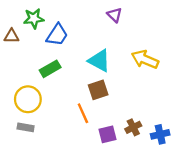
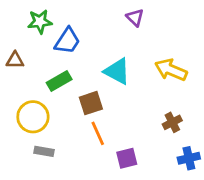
brown triangle: (11, 36) -> (15, 60), moved
brown square: (98, 90) -> (91, 103), moved
gray rectangle: (26, 127) -> (44, 151), moved
brown cross: (133, 127) -> (172, 122), moved

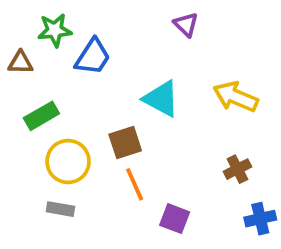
brown triangle: (15, 60) -> (20, 63), moved
green rectangle: (59, 81) -> (41, 116), moved
yellow circle: (33, 117) -> (68, 161), moved
purple square: (127, 158) -> (175, 219), turned 35

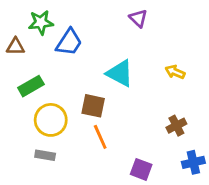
yellow arrow: (236, 97) -> (175, 72), size x0.6
brown square: (125, 142) -> (93, 106), turned 30
purple square: (175, 219) -> (141, 169), moved

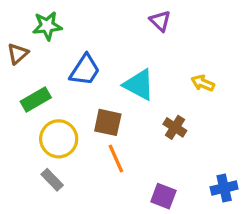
blue trapezoid: (69, 42) -> (85, 70), moved
brown triangle: (15, 47) -> (18, 54), turned -42
brown cross: (176, 126) -> (175, 127), moved, turned -30
gray rectangle: (45, 155) -> (52, 180), turned 36

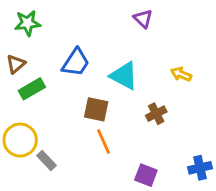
green star: (47, 26) -> (27, 23), moved
brown triangle: (18, 54) -> (16, 64), moved
brown cross: (175, 127) -> (156, 114), turned 30
yellow circle: (59, 139) -> (20, 140), moved

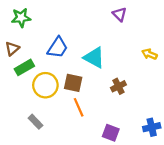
purple triangle: (143, 19) -> (120, 14), moved
yellow arrow: (181, 74) -> (149, 54), moved
yellow circle: (20, 140) -> (45, 85), moved

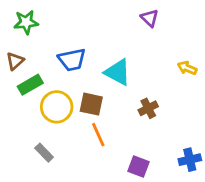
blue trapezoid: (58, 48) -> (72, 60), turned 45

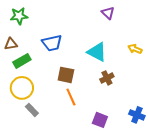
brown triangle: (15, 61) -> (11, 44), turned 32
cyan triangle: (118, 72) -> (97, 52), moved
yellow circle: (57, 107) -> (22, 88), moved
blue cross: (190, 160) -> (137, 115), turned 35

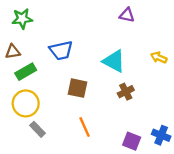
purple triangle: (108, 13) -> (127, 15), turned -32
orange line: (71, 97) -> (85, 127), moved
purple square: (100, 120) -> (132, 141), moved

